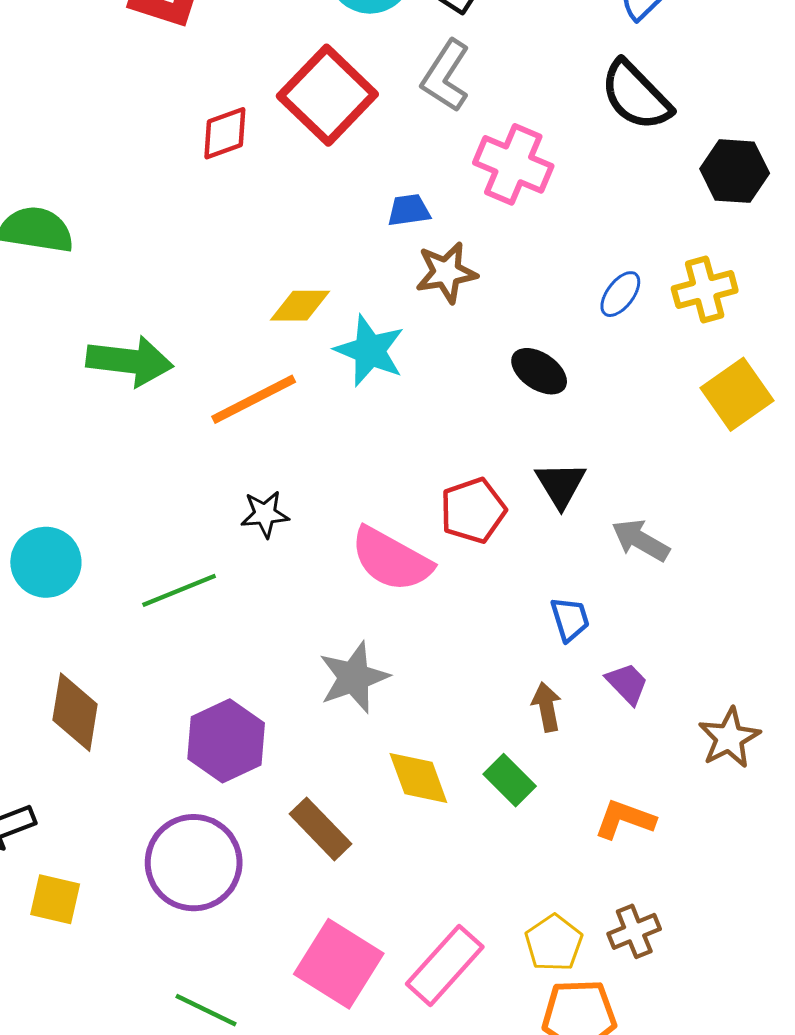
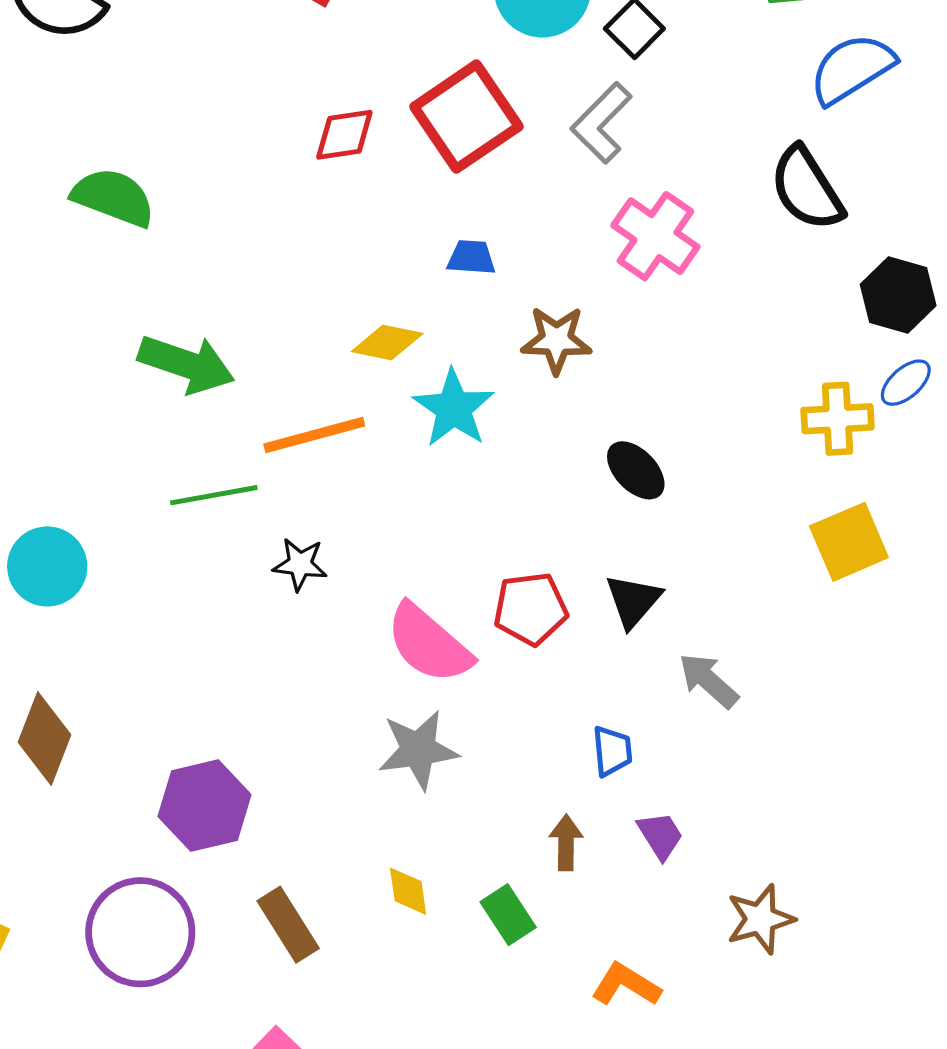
blue trapezoid: (409, 210) -> (471, 257), moved
blue ellipse: (620, 294) -> (906, 383), moved
green line: (179, 590) -> (214, 495), moved
gray star: (354, 677) -> (418, 750), moved
yellow diamond: (418, 778) -> (408, 891), size x0.7

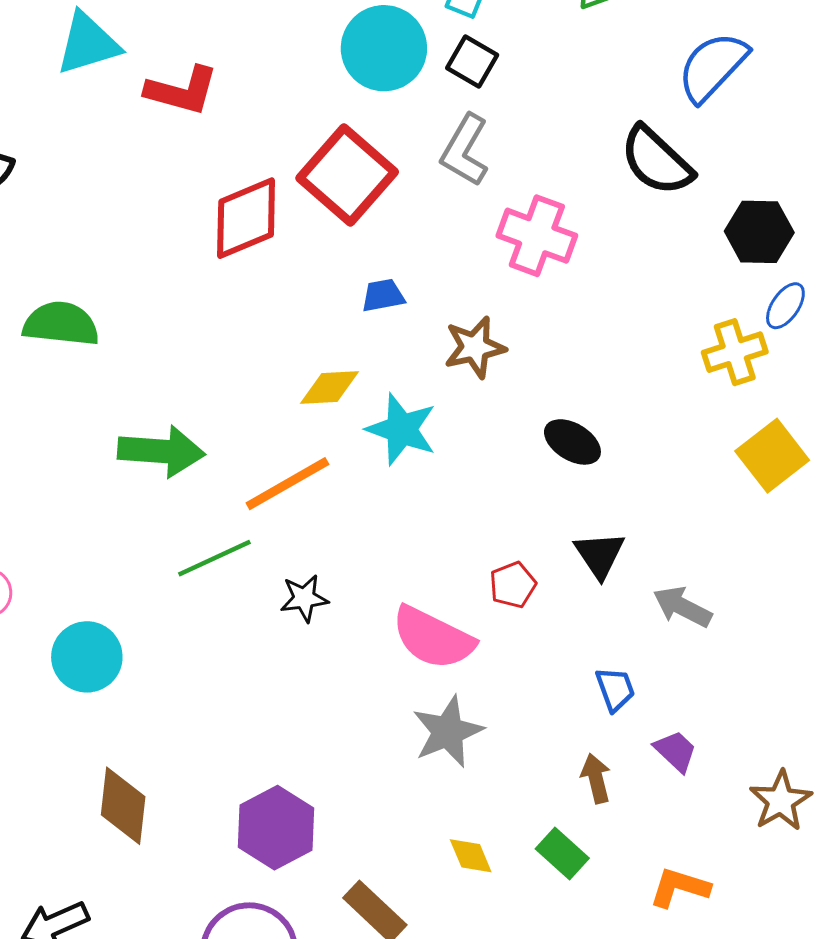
blue semicircle: (852, 69) -> (713, 67), moved
red diamond: (344, 135) -> (246, 218), size x1.5
red pentagon: (530, 609) -> (513, 585), size x0.7

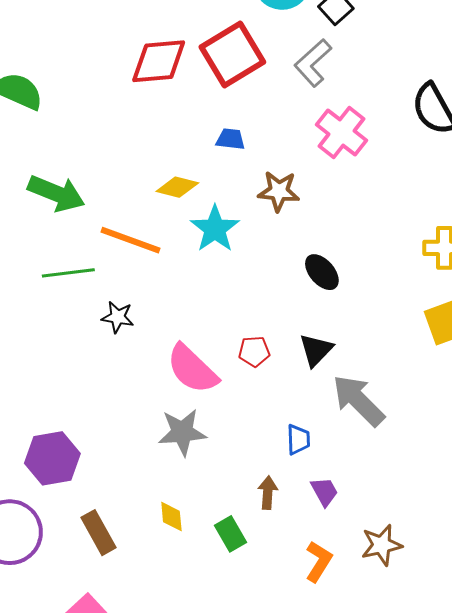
orange line: (287, 484) -> (131, 240), turned 32
gray arrow: (682, 607) -> (358, 400), size x1.5
orange L-shape: (680, 887) -> (319, 561), moved, turned 87

